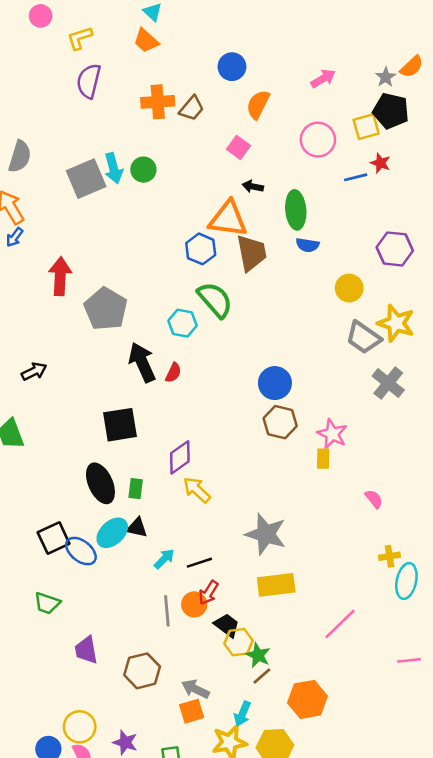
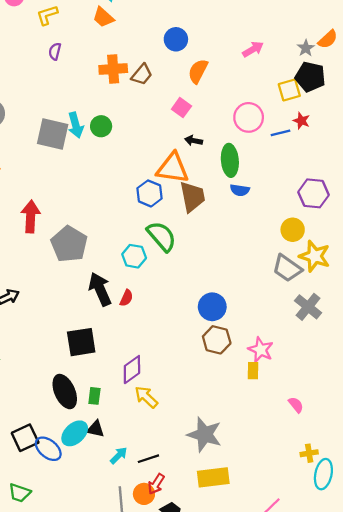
purple semicircle: (89, 81) -> (55, 51), size x0.6
pink circle: (318, 140) -> (249, 117), moved
gray square: (86, 179) -> (53, 134), turned 36
yellow circle: (349, 288) -> (293, 230), moved

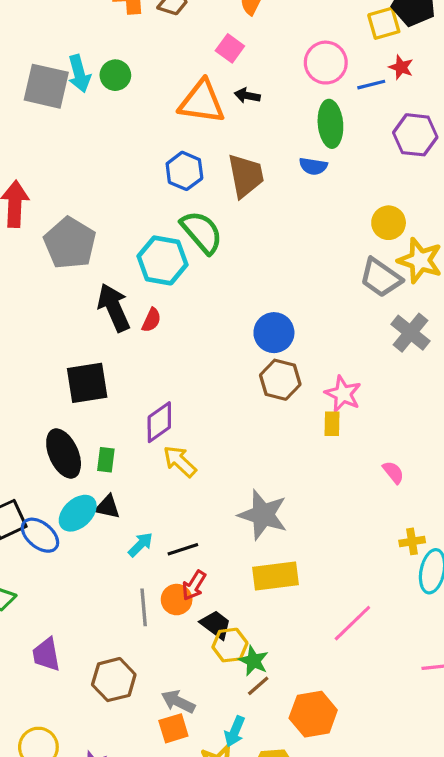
green ellipse: (230, 160) -> (330, 124), moved
orange triangle: (173, 168) -> (202, 102), moved
purple hexagon: (314, 193) -> (415, 135), moved
cyan hexagon: (134, 256) -> (162, 260), size x1.4

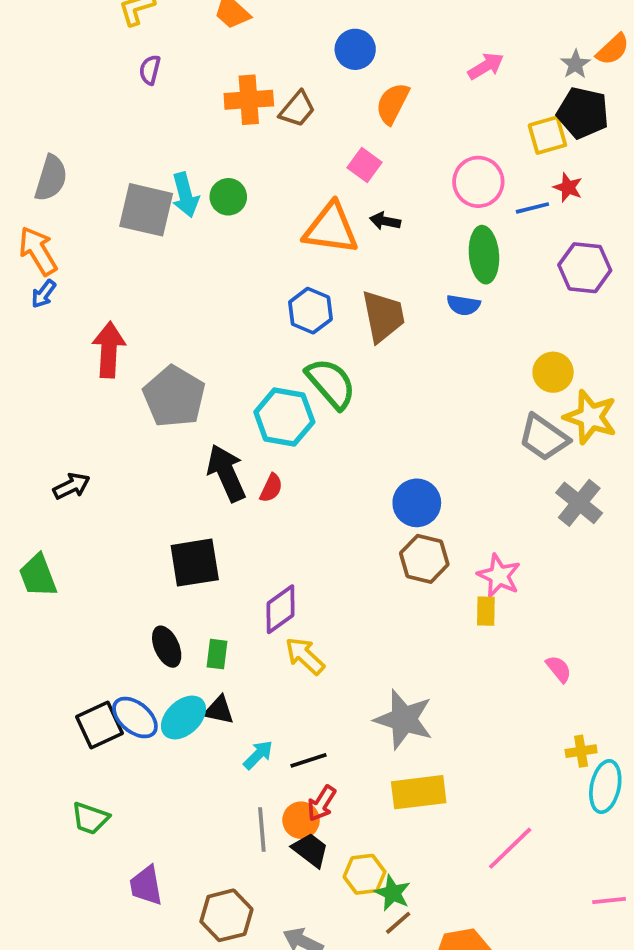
black ellipse: (64, 454) -> (167, 647), size x0.7
blue ellipse: (40, 535) -> (135, 718), moved
black trapezoid: (216, 625) -> (310, 850), moved

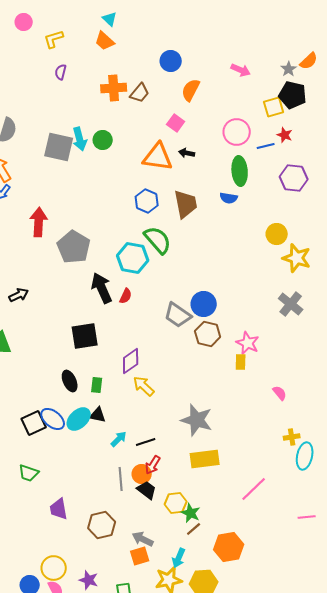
pink arrow: (486, 66) -> (241, 70), turned 54
gray trapezoid: (544, 438) -> (178, 315), moved

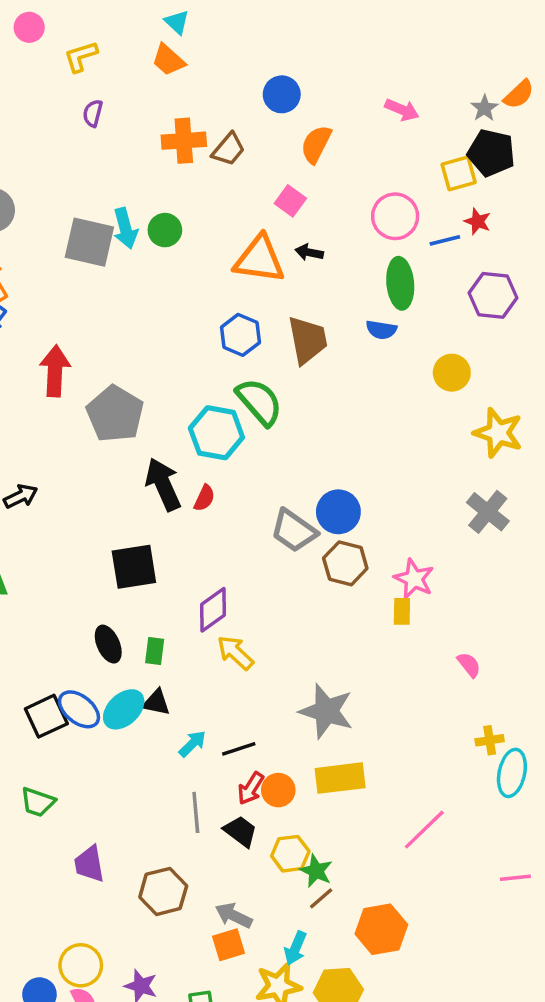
yellow circle: (277, 234) -> (452, 373), moved
orange circle: (142, 474) -> (278, 790), moved

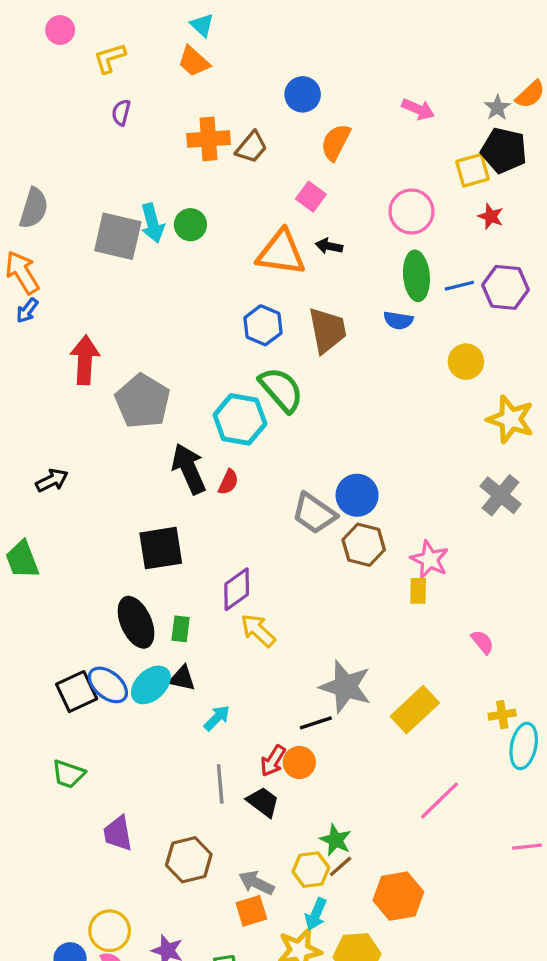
blue line: (445, 240) -> (459, 286), moved
black ellipse: (108, 644) -> (136, 622), size x1.4
black line: (239, 749) -> (316, 723), moved
yellow rectangle: (340, 778) -> (415, 710), moved, turned -36
yellow hexagon: (290, 854) -> (311, 870), moved

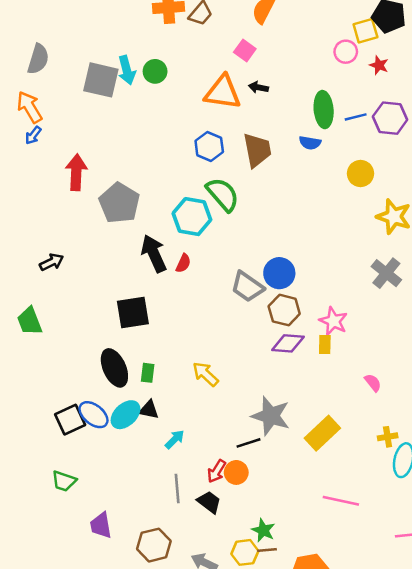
pink circle: (411, 211) -> (346, 52), moved, size x0.7
purple diamond: (237, 589) -> (288, 343), moved, turned 40
pink line: (440, 800) -> (341, 501), turned 56
brown line: (341, 866) -> (267, 550), turned 36

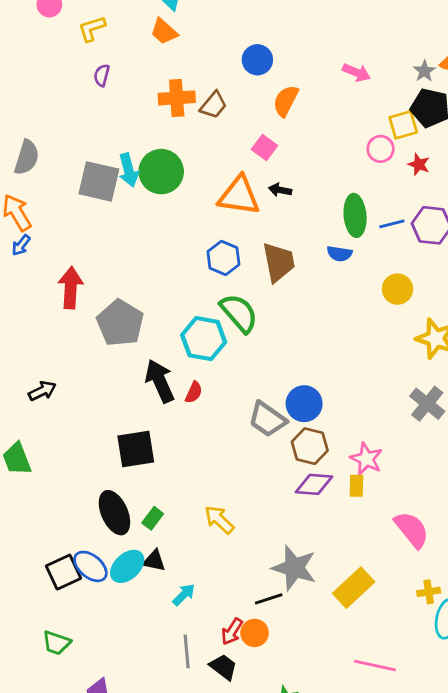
green circle: (155, 71) -> (161, 172), size x1.6
green rectangle: (148, 373) -> (153, 518), turned 30
pink semicircle: (373, 383) -> (412, 530), size x1.8

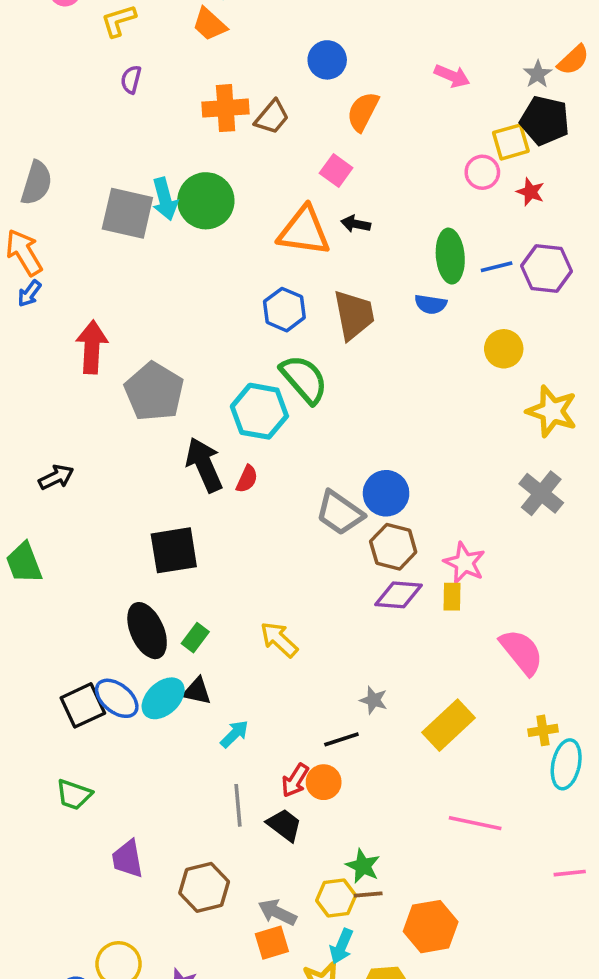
gray star: (294, 568) -> (374, 700), size x0.5

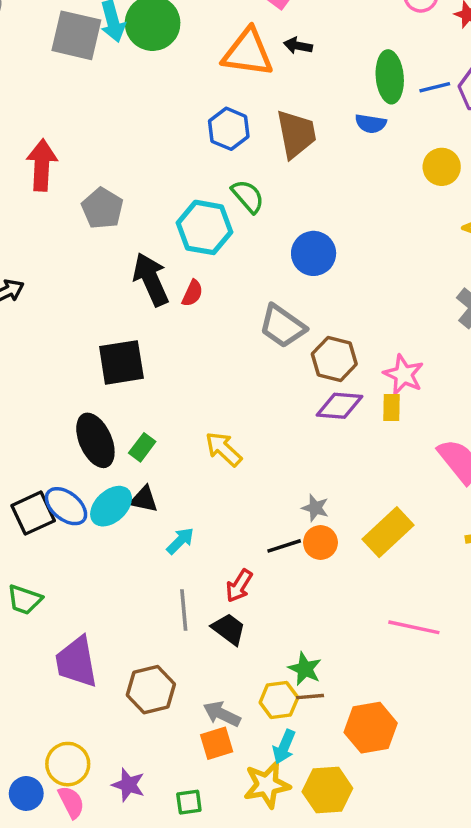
green semicircle: (304, 379) -> (248, 196), size x0.7
gray pentagon: (154, 392) -> (102, 208), size x0.7
blue circle: (386, 493) -> (314, 253), moved
orange circle: (324, 782) -> (320, 542), moved
purple trapezoid: (127, 859) -> (76, 662), size x1.4

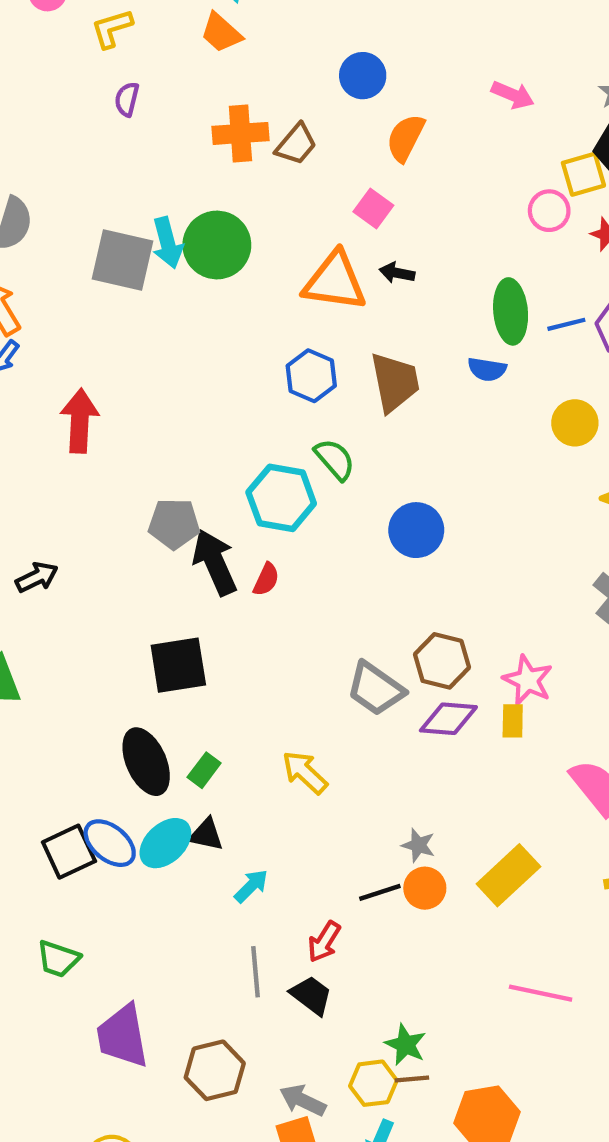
gray pentagon: (102, 208) -> (174, 524), moved, turned -30
gray trapezoid: (282, 326) -> (376, 689), moved

